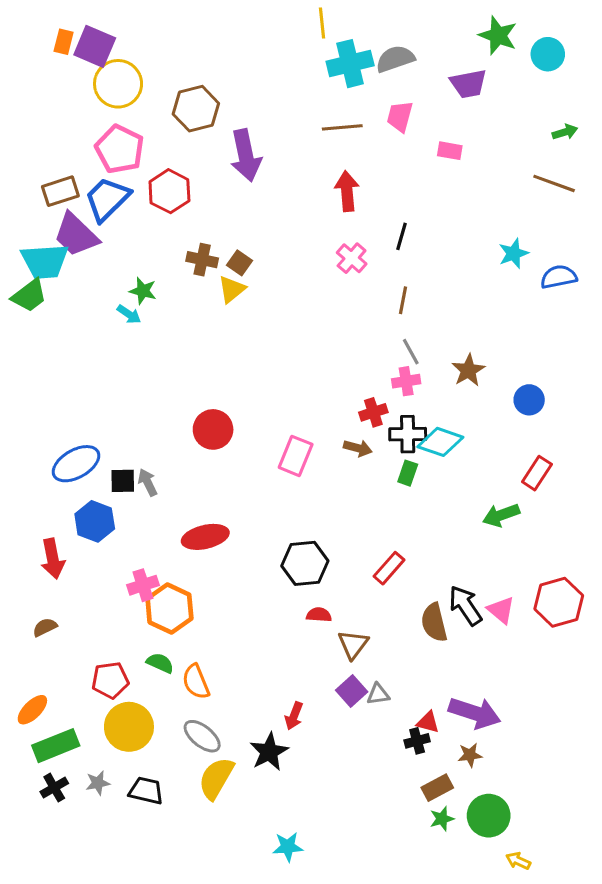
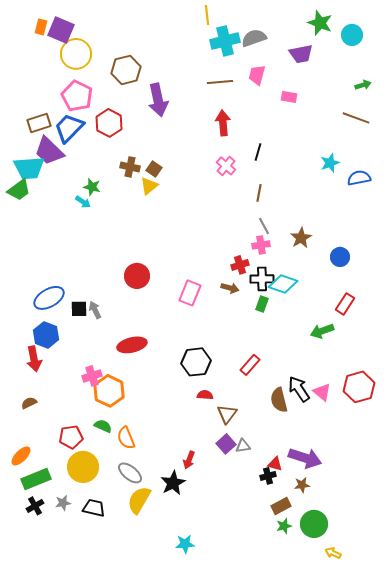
blue hexagon: (95, 521) -> (46, 335), moved

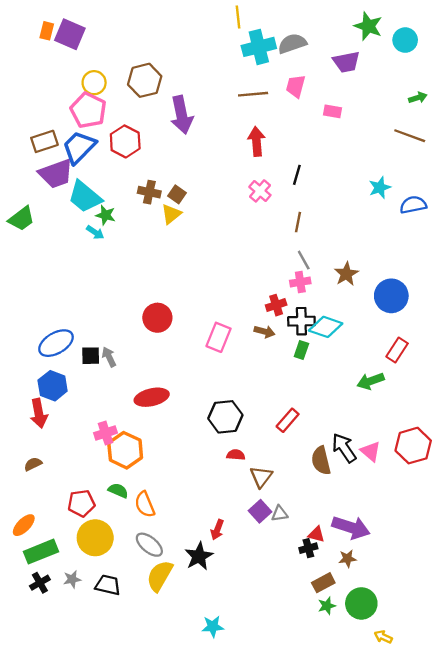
yellow circle: (76, 54) -> (94, 83), moved, size x0.7
purple trapezoid: (49, 151) -> (56, 174), turned -64
cyan trapezoid: (29, 168) -> (85, 197), moved, turned 44
blue circle: (340, 257) -> (391, 296), size x1.5

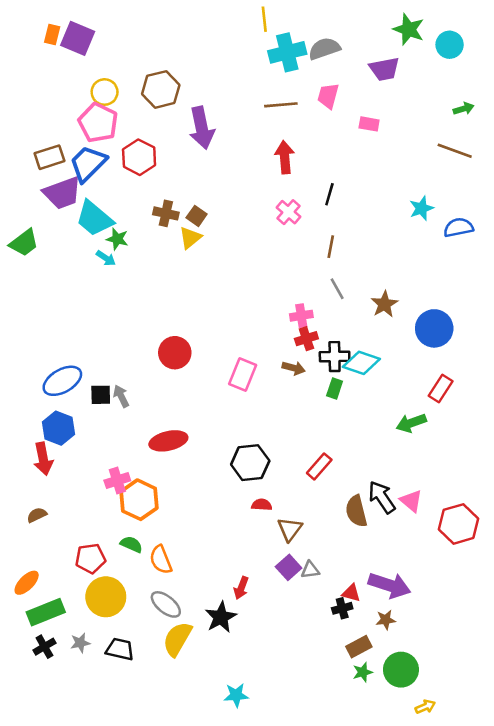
pink cross: (300, 282) -> (301, 316), moved
red hexagon: (413, 446) -> (458, 524), moved
yellow arrow: (383, 637) -> (425, 707), turned 132

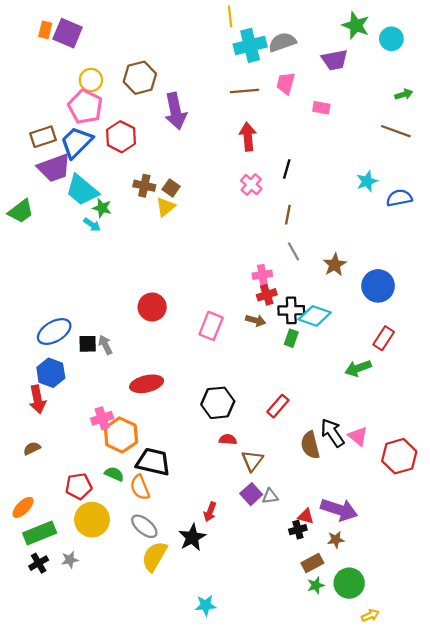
black trapezoid: (120, 649) -> (153, 462), moved, size x1.4

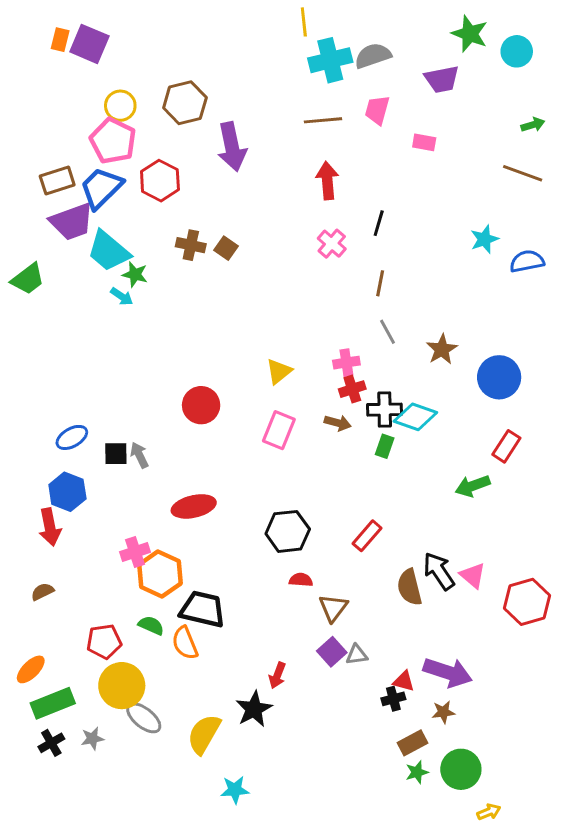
yellow triangle: (165, 207) -> (279, 371), moved
blue ellipse: (54, 332) -> (72, 437), size x0.7
gray ellipse: (144, 526) -> (144, 718), moved
cyan star: (206, 605) -> (235, 790), moved

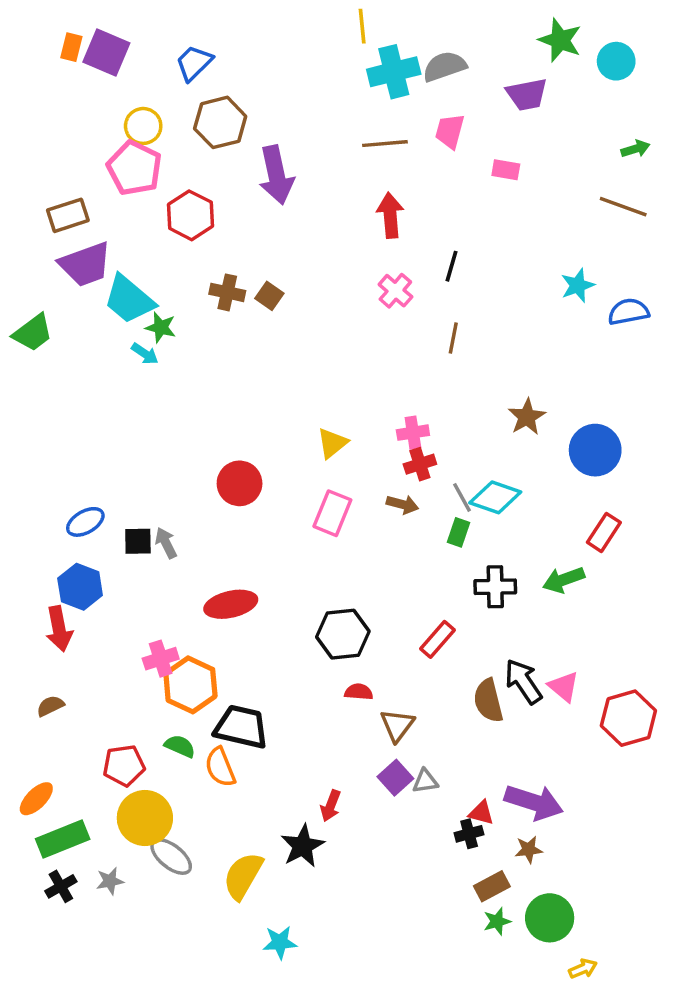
blue trapezoid: (101, 188) -> (194, 63), moved, size x0.7
gray line: (388, 332) -> (462, 497), moved
black cross: (385, 410) -> (495, 587), moved

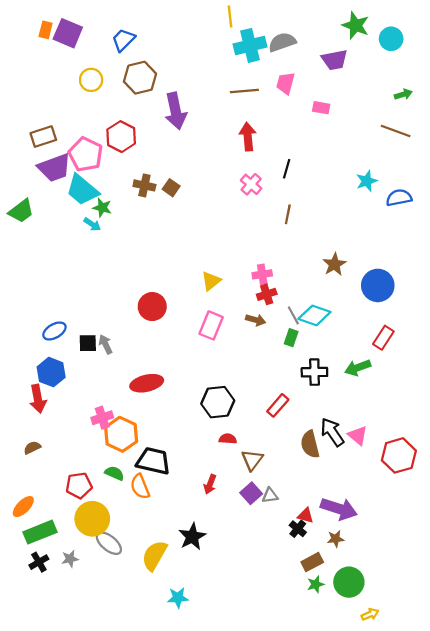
pink pentagon: (134, 168) -> (86, 154), moved
red arrow: (331, 806) -> (210, 484), moved
black cross: (469, 834) -> (298, 529), turned -35

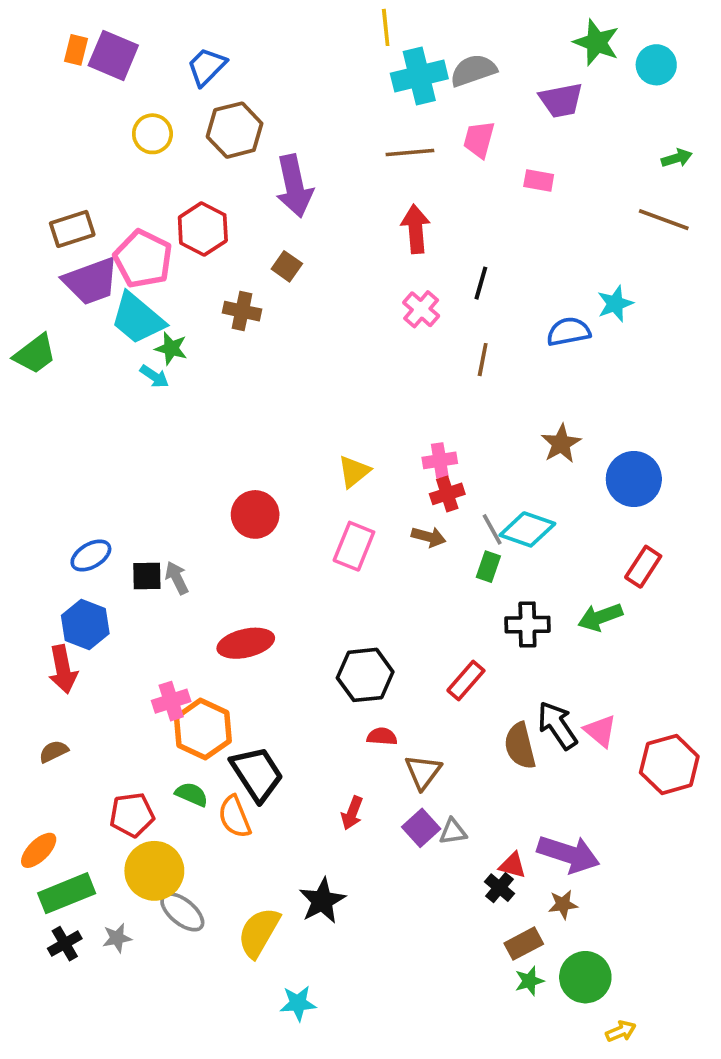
brown square: (171, 188) -> (287, 266), moved
blue semicircle: (399, 198) -> (569, 332), moved
black trapezoid: (153, 461) -> (257, 774), turned 44

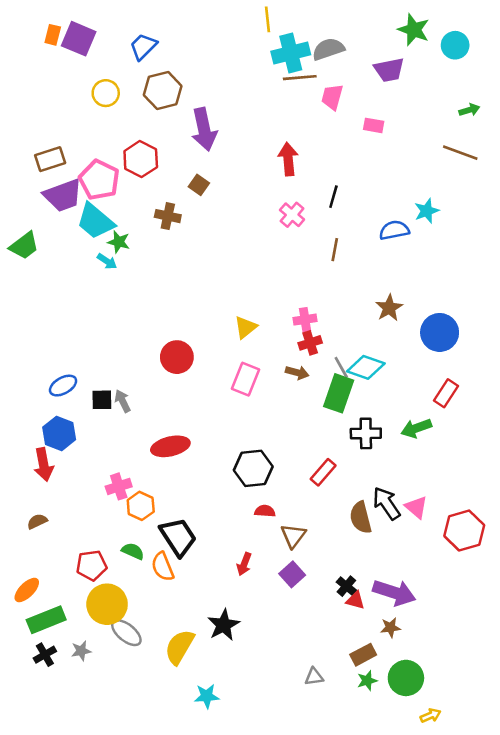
brown line: (410, 152) -> (300, 78), moved
green rectangle: (488, 567) -> (339, 393), size x1.8
orange hexagon: (203, 729) -> (141, 506), size x0.7
gray triangle: (453, 832) -> (314, 677), moved
black cross: (500, 888) -> (346, 586), moved

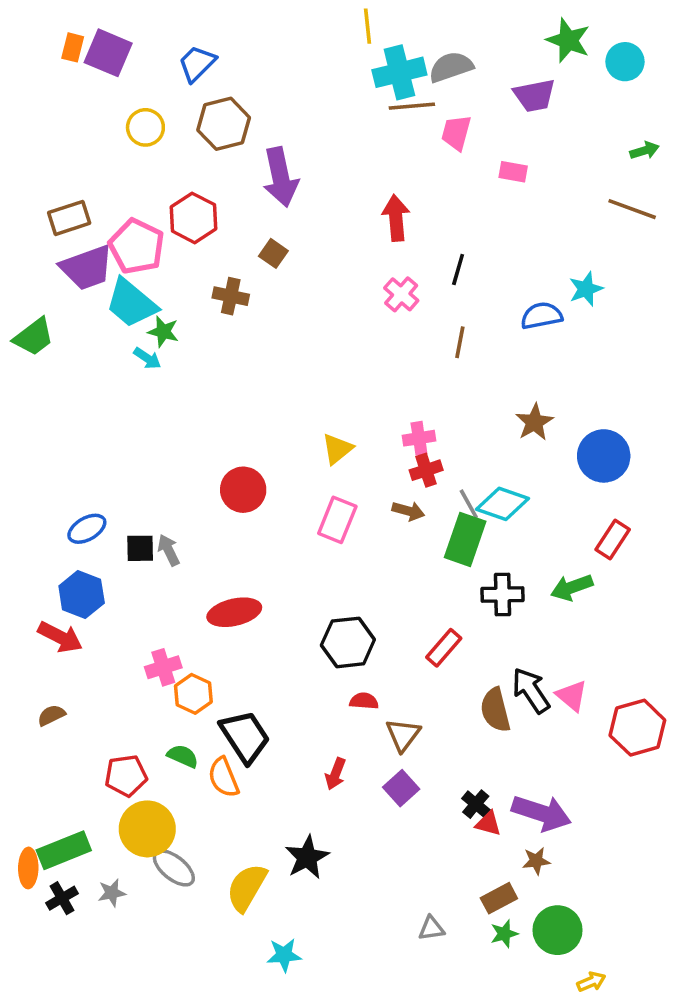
red arrow: (44, 464) -> (60, 637), turned -52
orange ellipse: (27, 590) -> (28, 868), moved, turned -44

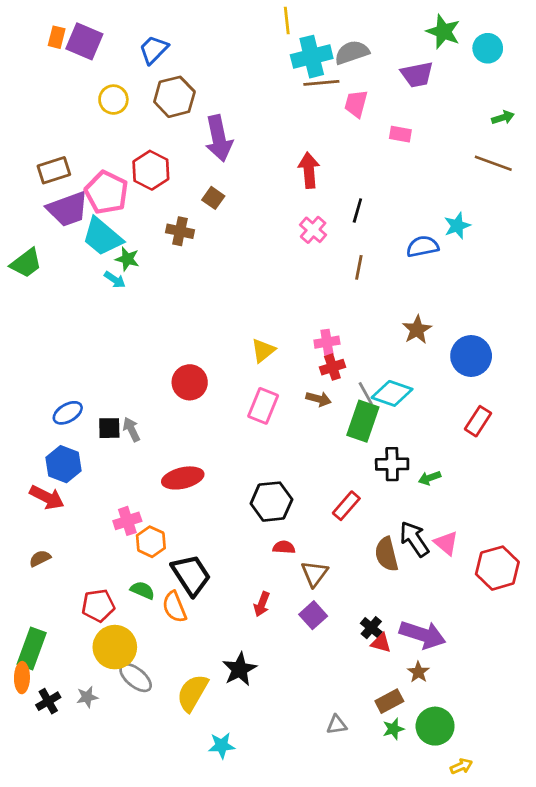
green arrow: (572, 587) -> (429, 478), moved, size x0.7
green rectangle: (64, 850) -> (32, 648), moved, turned -48
brown star: (536, 861) -> (418, 672), turned -30

